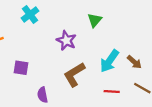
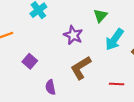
cyan arrow: (109, 61) -> (114, 39), moved
purple square: (21, 68) -> (30, 61), turned 32

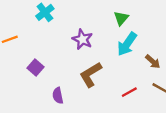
green triangle: (100, 16) -> (121, 18), moved
red line: (117, 84) -> (129, 92), turned -32

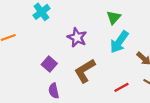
purple square: (36, 67) -> (49, 64), moved

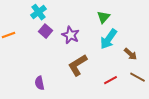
purple square: (49, 64) -> (46, 31), moved
purple semicircle: (54, 91) -> (40, 83), moved

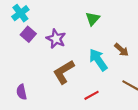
cyan arrow: (109, 39) -> (98, 60), moved, turned 110
brown arrow: (131, 54) -> (121, 50), moved
red line: (111, 80) -> (92, 95), moved

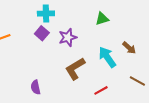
cyan cross: (20, 13) -> (46, 14), moved, turned 35
green triangle: (93, 19) -> (102, 19), turned 32
purple star: (56, 39) -> (68, 37), turned 30

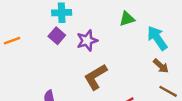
brown arrow: (129, 48) -> (161, 66), moved
cyan arrow: (107, 57) -> (157, 38), moved

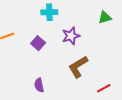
purple square: (57, 36) -> (38, 43), moved

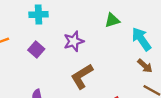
cyan cross: (49, 12) -> (39, 14), moved

